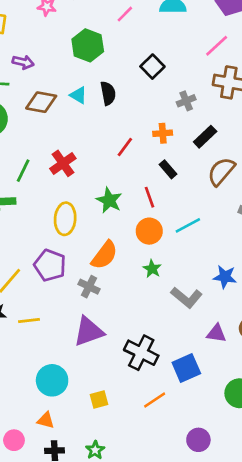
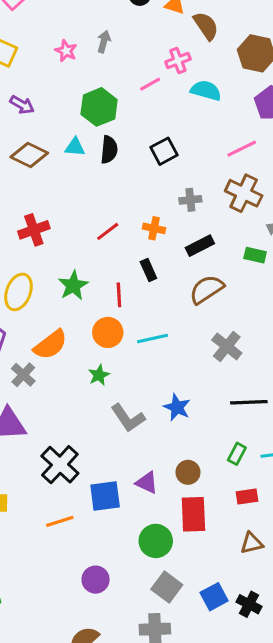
black semicircle: (108, 93) -> (109, 150), moved
cyan triangle: (78, 95) -> (75, 147), moved, turned -42
purple triangle: (216, 333) -> (147, 483), moved

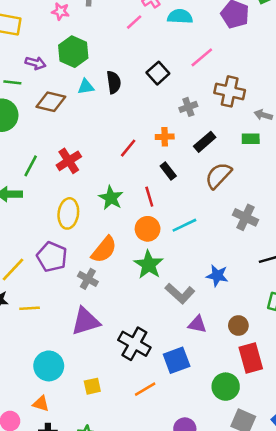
green hexagon: (99, 107) -> (73, 52), moved
pink line: (242, 149) -> (202, 57), moved
green star: (99, 375) -> (149, 265), size x1.6
purple triangle: (147, 483) -> (197, 324), moved

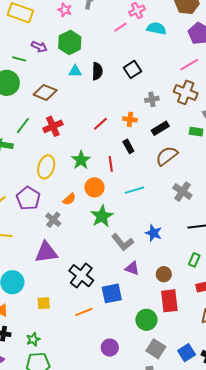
pink line: (202, 57) -> (189, 65), moved
brown diamond: (51, 102) -> (45, 92), moved
orange circle: (148, 229) -> (94, 187), moved
orange semicircle: (104, 250) -> (69, 199), size x0.6

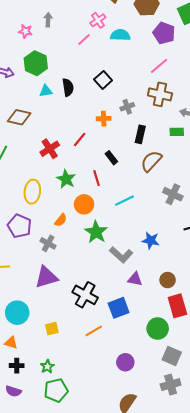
orange cross: (130, 119) -> (104, 119), moved
red cross: (53, 126) -> (50, 149), moved
black rectangle: (160, 128) -> (140, 134), turned -36

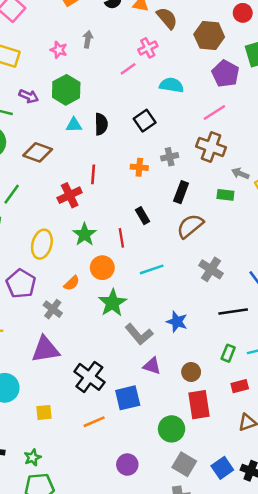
cyan semicircle: (120, 35) -> (172, 85), moved
red line: (80, 140) -> (93, 174), moved, turned -42

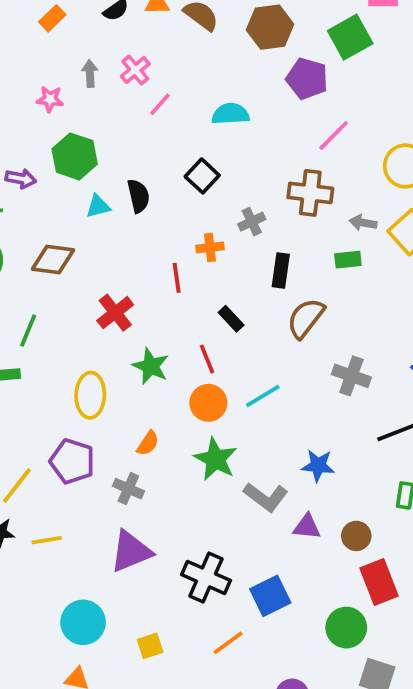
pink cross: (148, 48) -> (135, 70), moved
pink line: (214, 113) -> (334, 136), moved
red line: (93, 174) -> (177, 278), moved
orange circle: (102, 268) -> (208, 403), moved
purple triangle: (152, 366) -> (307, 527), moved

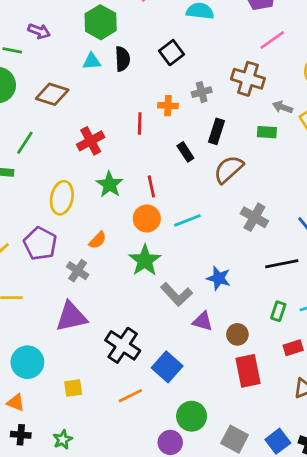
green hexagon: (75, 156) -> (101, 22), moved
black rectangle: (231, 319) -> (185, 152), moved
blue square: (270, 596) -> (167, 367), turned -32
green circle: (346, 628) -> (192, 416), moved

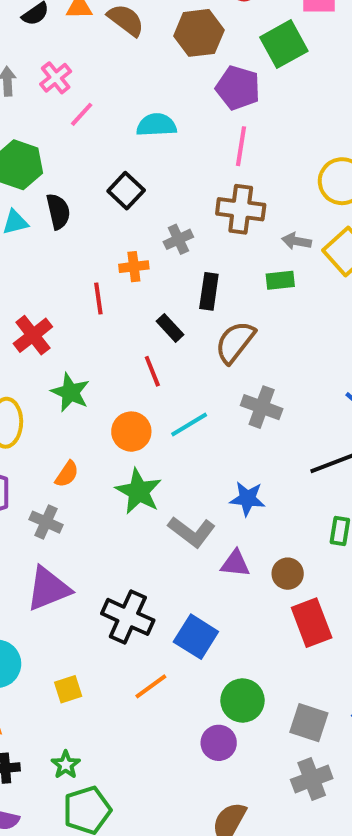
pink line: (272, 40) -> (241, 146), moved, turned -36
red line: (151, 186) -> (152, 371), moved
gray cross: (254, 217) -> (262, 407), moved

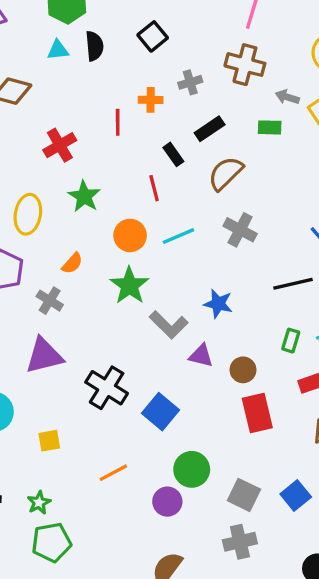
black rectangle: (209, 291) -> (210, 129), turned 40
orange line: (151, 686) -> (113, 473), moved

